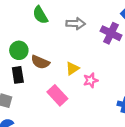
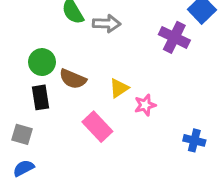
gray arrow: (76, 24) -> (107, 24), moved

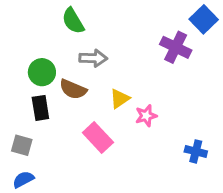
gray arrow: (107, 24) -> (93, 58), moved

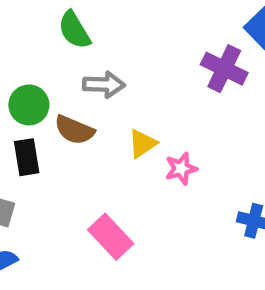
pink rectangle: (98, 137) -> (111, 237), moved

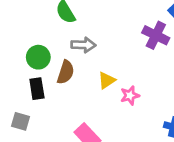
brown semicircle: (74, 130) -> (66, 72), turned -95

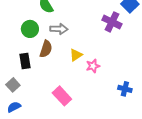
green circle: (38, 57) -> (30, 29), moved
gray square: (21, 121) -> (13, 85), turned 32

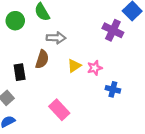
green circle: (30, 29) -> (15, 21), moved
pink star: (93, 66) -> (95, 68), moved
blue cross: (125, 89) -> (113, 89), moved

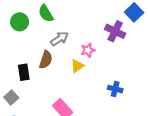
gray arrow: (56, 38) -> (59, 39), turned -36
pink star: (95, 68) -> (88, 50), moved

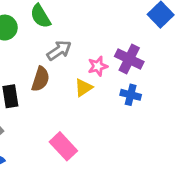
purple cross: (115, 31) -> (129, 59), moved
blue cross: (115, 89) -> (131, 95), moved

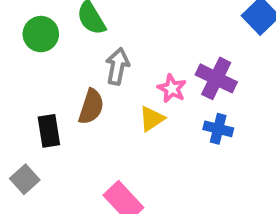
gray arrow: (59, 50) -> (117, 66), turned -45
pink star: (98, 66) -> (172, 88), turned -30

